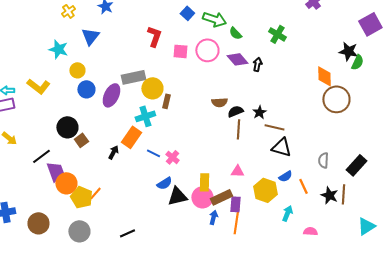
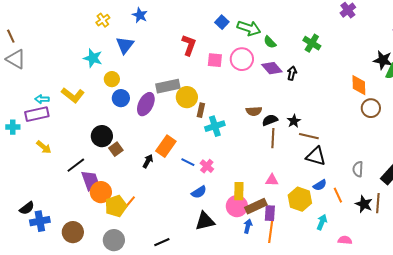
brown circle: (336, 99) -> (371, 108), size x0.7
cyan cross: (145, 116) -> (215, 126), moved
black triangle: (177, 196) -> (205, 221), moved
yellow pentagon: (81, 197) -> (116, 206), turned 30

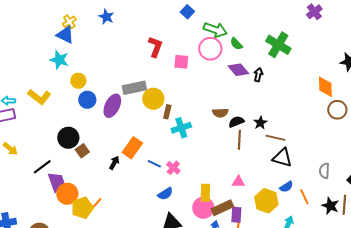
blue square: (222, 22) -> (187, 12), moved
green cross: (312, 43) -> (278, 45), size x1.4
blue triangle: (125, 45) -> (65, 35), moved, turned -42
pink circle: (242, 59) -> (210, 49), moved

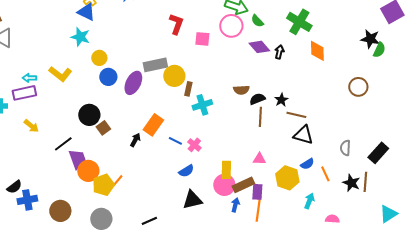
orange diamond: (325, 87) -> (317, 51), moved

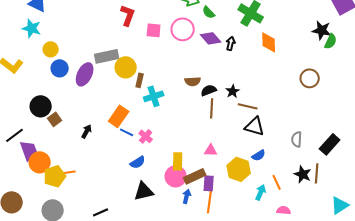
pink circle: (231, 26) -> (183, 29), moved
orange rectangle: (153, 125) -> (119, 116), moved
orange line: (325, 174) -> (277, 182), moved
orange line: (117, 181) -> (69, 172), turned 40

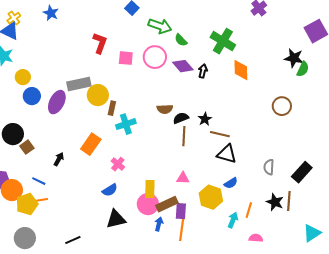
blue line: (127, 132) -> (39, 181), moved
orange line: (277, 182) -> (249, 210), turned 42

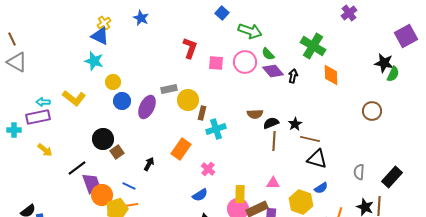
green semicircle: (181, 40) -> (268, 54), moved
gray rectangle: (79, 84) -> (169, 89), size x0.7

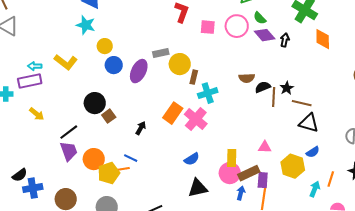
brown line: (274, 141) -> (274, 97), moved
pink cross: (208, 169) -> (196, 119), moved, size x1.6
purple trapezoid: (91, 183) -> (69, 151), moved
blue line: (129, 186) -> (131, 158), moved

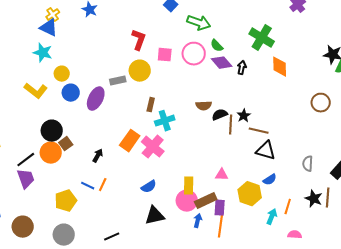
yellow L-shape: (66, 62) -> (36, 91), moved
yellow circle: (180, 64) -> (140, 71), moved
orange circle: (94, 159) -> (51, 153), moved
orange line: (123, 169) -> (103, 185), moved, turned -56

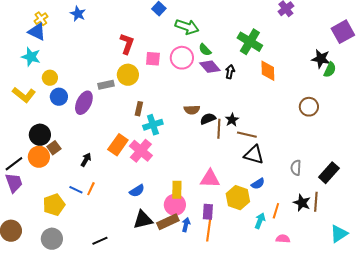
pink triangle: (222, 175) -> (210, 179), size x1.5
brown rectangle: (206, 201) -> (168, 222), moved

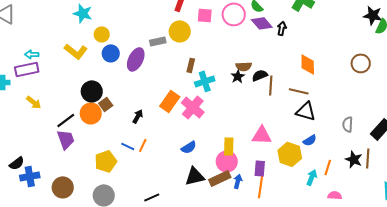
orange diamond: (268, 71) -> (308, 64), moved
black star: (232, 120) -> (238, 76), moved

